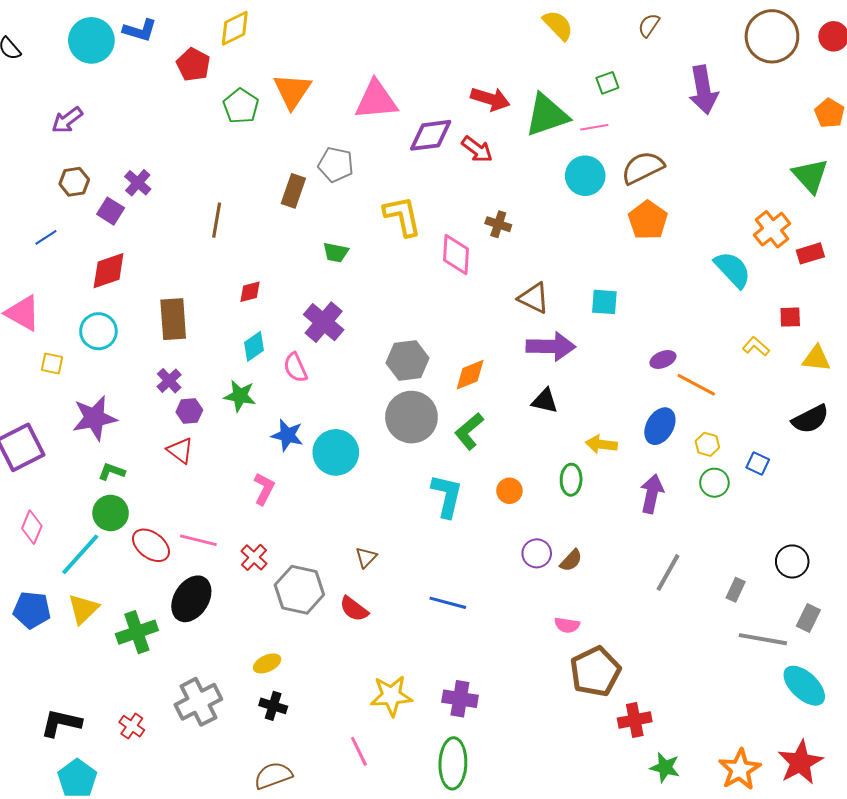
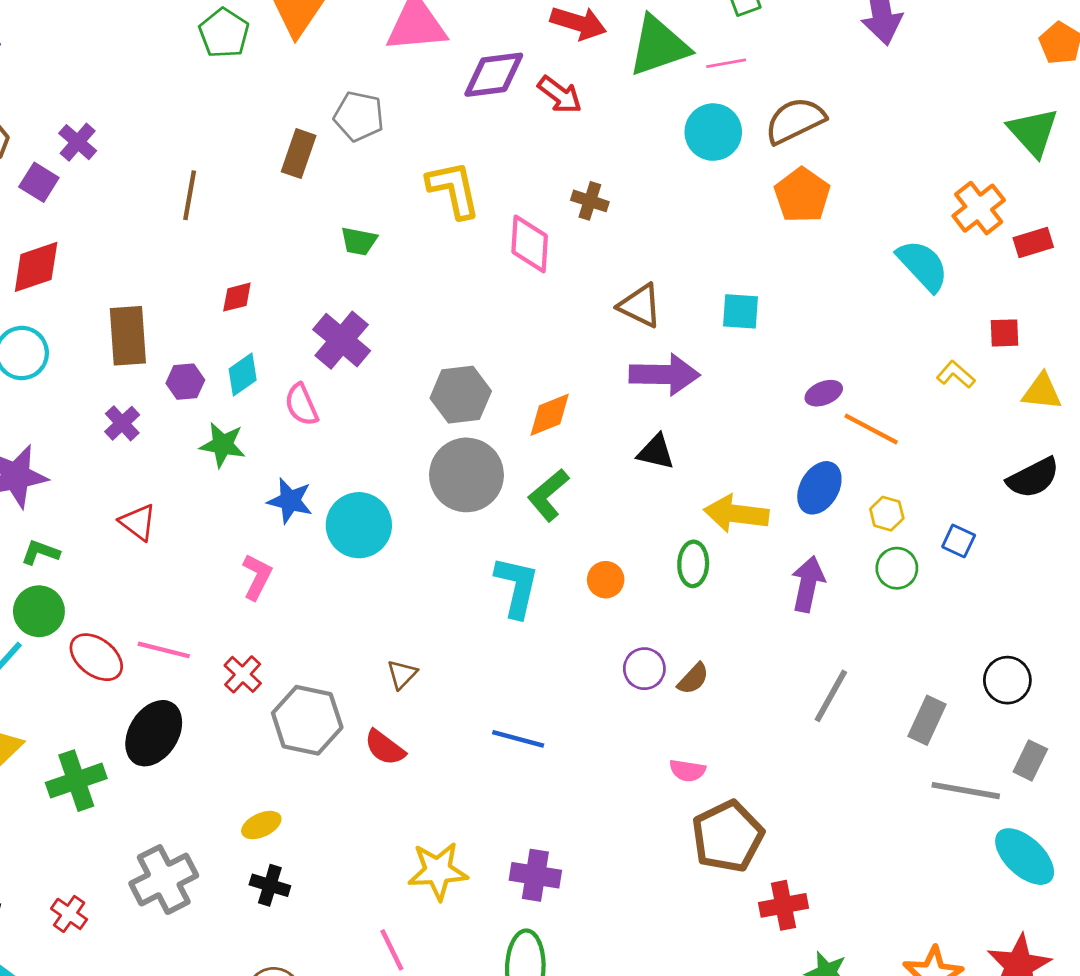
purple hexagon: (189, 411) -> (185, 382), moved
yellow arrow: (601, 444) -> (736, 514), size x1.4
gray rectangle: (736, 590) -> (927, 720), size x1.4

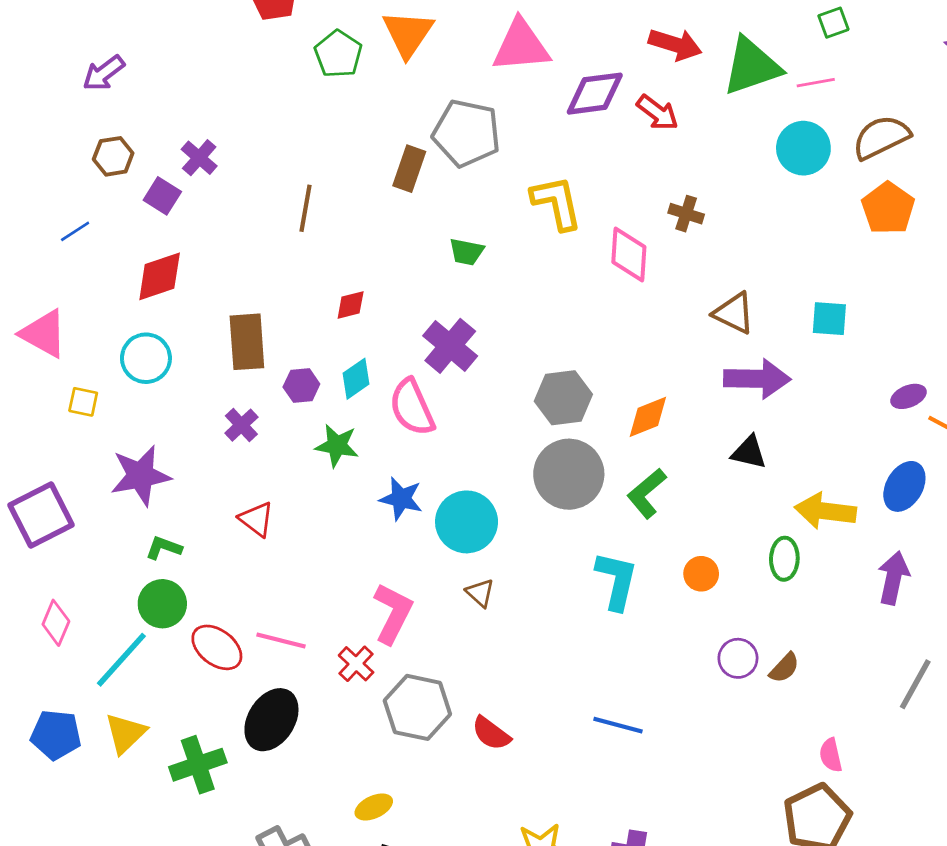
gray pentagon: (359, 116) -> (467, 133), size x1.4
pink semicircle: (301, 405) -> (412, 407), size x1.4
pink L-shape: (257, 577) -> (393, 613), moved, size x1.4
brown triangle: (402, 674) -> (480, 593), moved, turned -32
pink semicircle: (687, 770) -> (831, 755), moved, turned 68

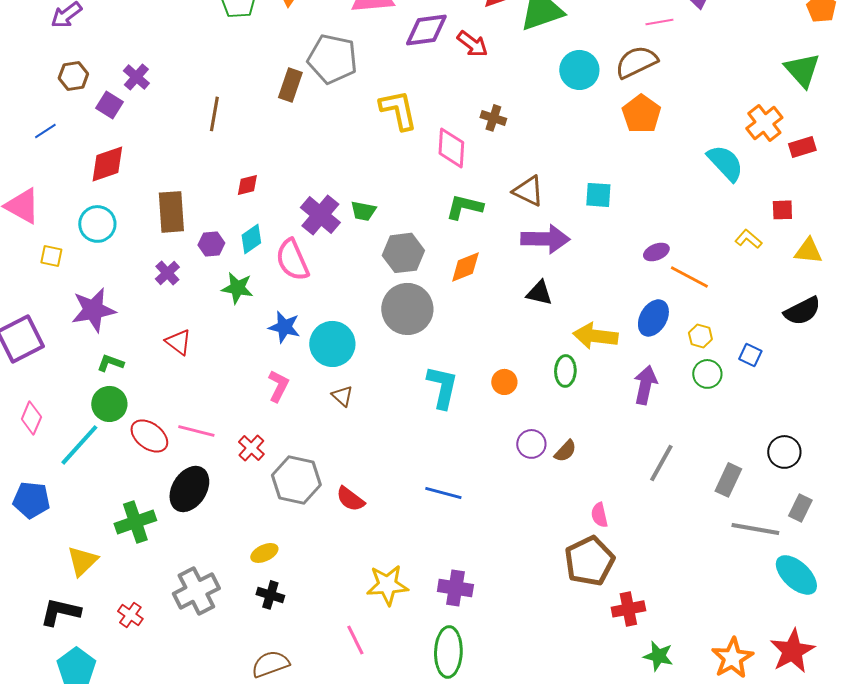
pink line: (816, 83) -> (659, 22), moved
green trapezoid: (467, 252) -> (363, 211), moved
green L-shape: (647, 493) -> (464, 207), moved, turned 54
pink L-shape: (393, 613) -> (278, 386), moved, size x0.7
yellow triangle: (125, 733) -> (82, 561), moved

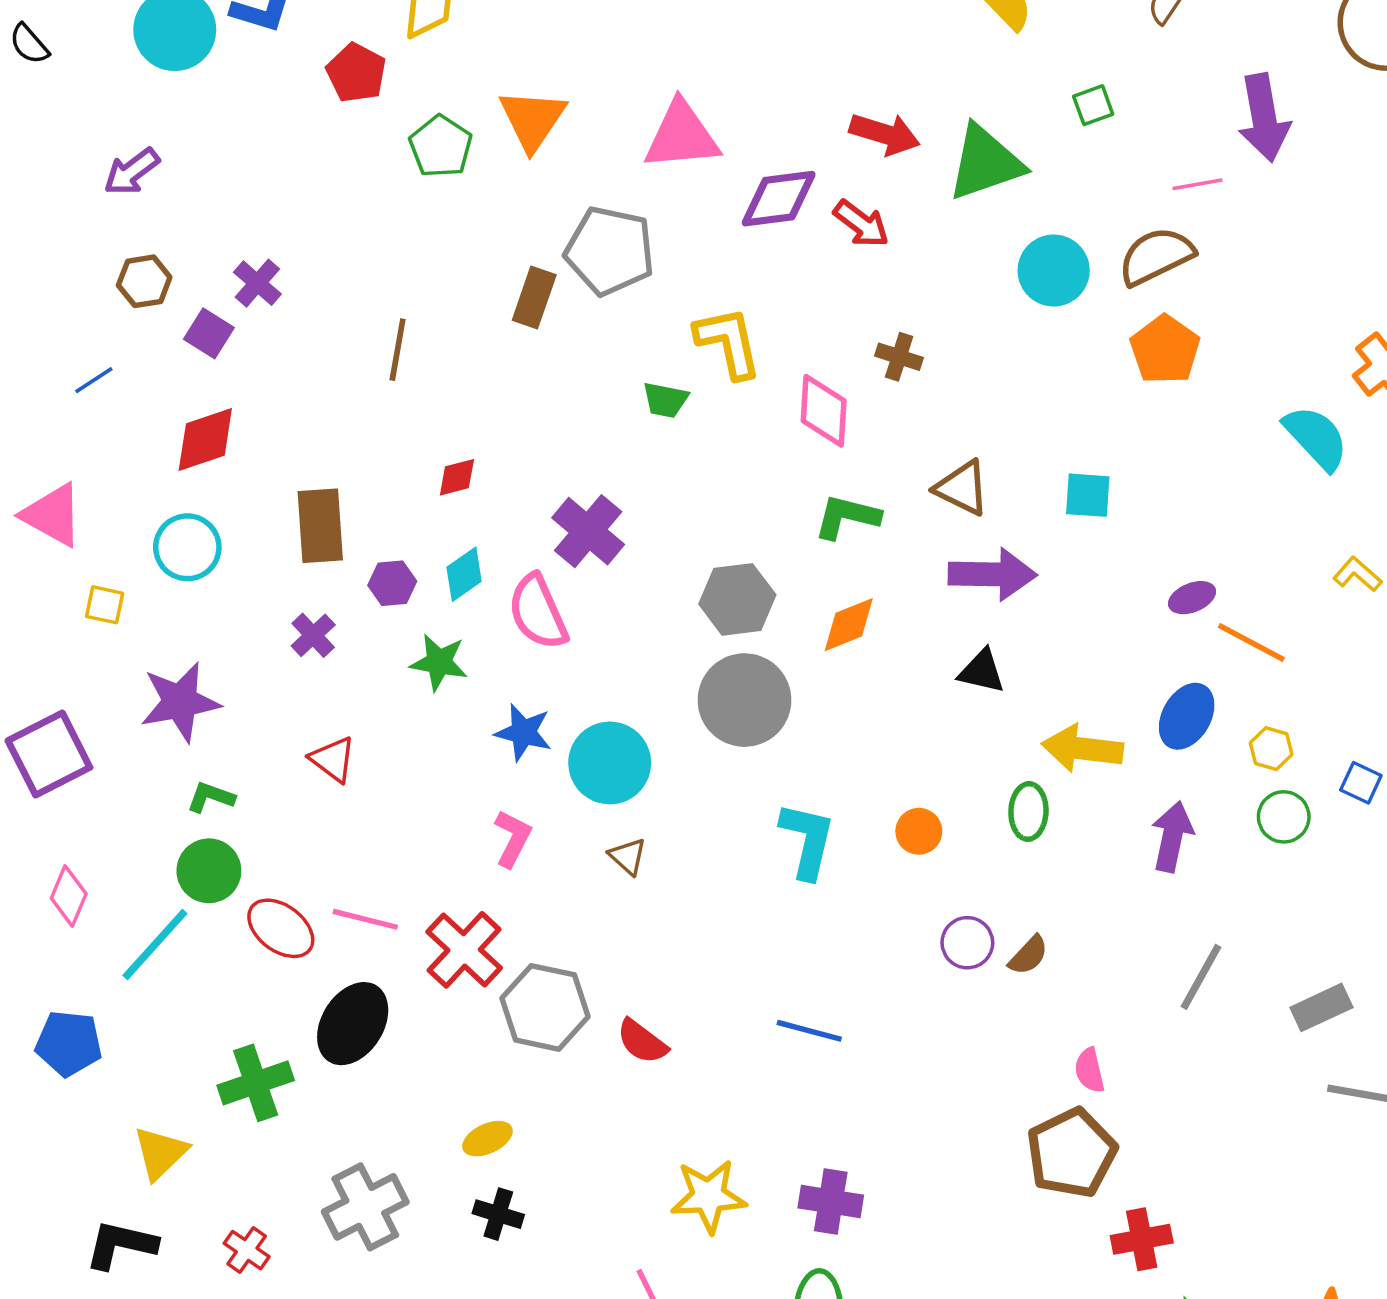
green trapezoid: (363, 211) -> (665, 400), moved
red cross: (251, 448) -> (464, 950), size x1.6
gray rectangle: (728, 480) -> (1321, 1007), turned 40

